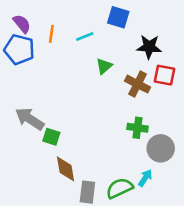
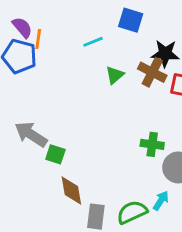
orange line: (51, 34) -> (38, 39), moved
brown cross: (138, 84) -> (152, 72), moved

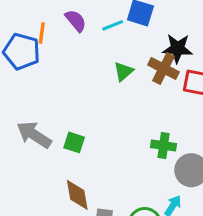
purple semicircle: (22, 27) -> (76, 21), moved
cyan line: (93, 42) -> (113, 25), moved
green square: (55, 154) -> (74, 142), moved

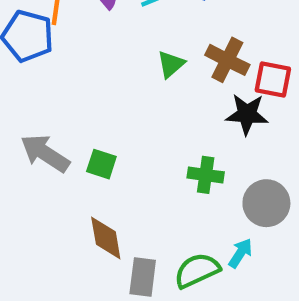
black star: (177, 48) -> (247, 114), moved
green cross: (164, 146) -> (206, 175), moved

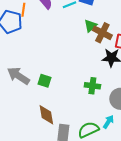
green triangle: (171, 64) -> (90, 26), moved

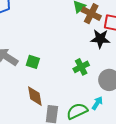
green cross: (92, 86) -> (81, 67), turned -35

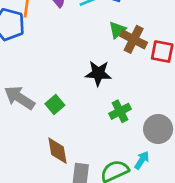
black star: (100, 39) -> (98, 73), moved
green square: (33, 62) -> (55, 105), turned 32

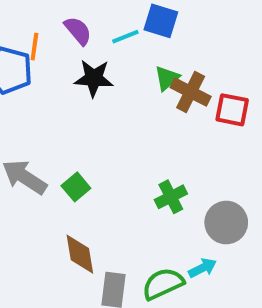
black star: (98, 73) -> (94, 78), moved
cyan arrow: (142, 160) -> (202, 268), turned 30

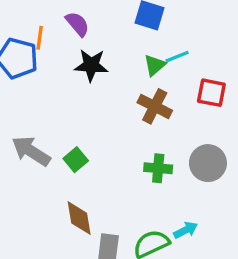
cyan line: (125, 37) -> (177, 57), moved
brown cross: (191, 92) -> (155, 106), moved
green cross: (171, 197) -> (158, 168), turned 32
gray circle: (226, 222) -> (208, 163), moved

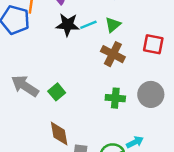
cyan line: (177, 57) -> (88, 25), moved

